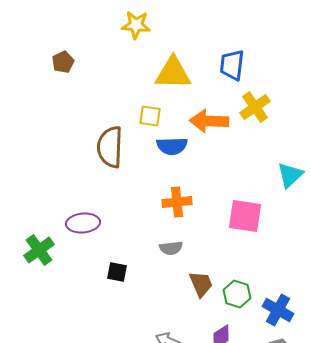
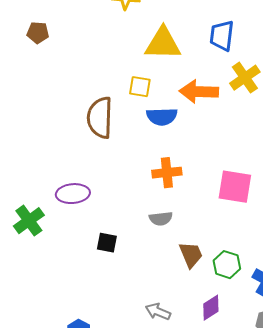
brown pentagon: (63, 62) -> (38, 33), moved, turned 30

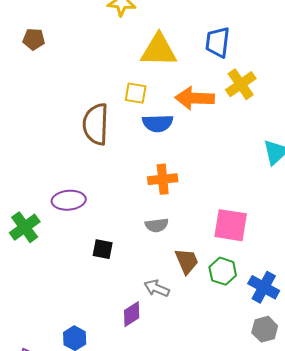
pink square: (235, 187) -> (231, 225), moved
purple diamond: (211, 308) -> (132, 314), moved
gray arrow: (158, 312) -> (157, 288), moved

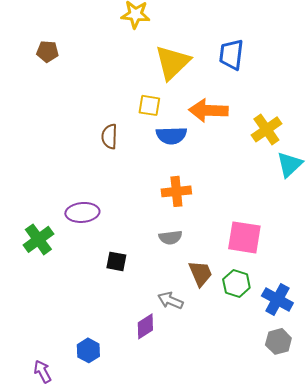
yellow triangle: (159, 50) -> (172, 62), turned -45
yellow cross: (241, 84) -> (266, 129), moved
brown semicircle: (96, 124) -> (109, 136), size x0.6

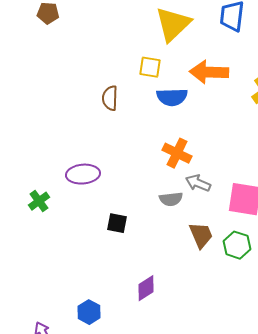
orange cross: (176, 191) -> (177, 153), turned 32
green cross: (38, 239) -> (39, 201), size x0.7
gray arrow: (170, 300) -> (198, 183), moved

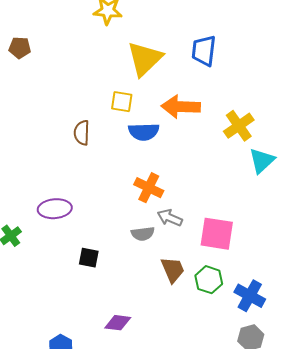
purple diamond: (146, 288) -> (118, 323), turned 40

